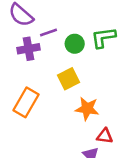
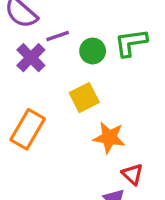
purple cross: (28, 49) -> (31, 58), turned -35
red triangle: (105, 136) -> (133, 174), turned 35

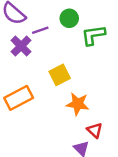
green circle: (93, 51) -> (69, 18), moved
orange rectangle: (28, 129) -> (19, 98), turned 32

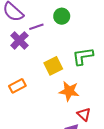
green L-shape: (93, 35) -> (83, 56), moved
orange rectangle: (19, 98) -> (17, 86), size x0.7

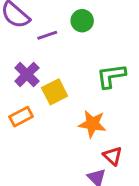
purple cross: (19, 40) -> (27, 74), moved
yellow square: (53, 66) -> (55, 92), moved

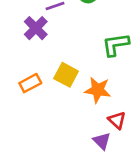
purple cross: (27, 74) -> (36, 28), moved
yellow square: (55, 92) -> (66, 75), moved, turned -35

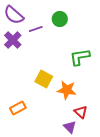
purple cross: (36, 28) -> (13, 40), moved
orange rectangle: (30, 83) -> (18, 108), moved

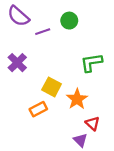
purple cross: (13, 40) -> (17, 63), moved
orange star: (67, 90) -> (77, 99), turned 30
orange rectangle: (18, 108) -> (38, 109), moved

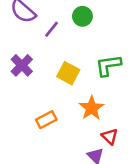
purple line: (43, 32) -> (51, 29), turned -32
yellow square: (52, 87) -> (68, 73), moved

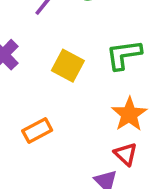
orange star: (92, 108) -> (129, 114), moved

